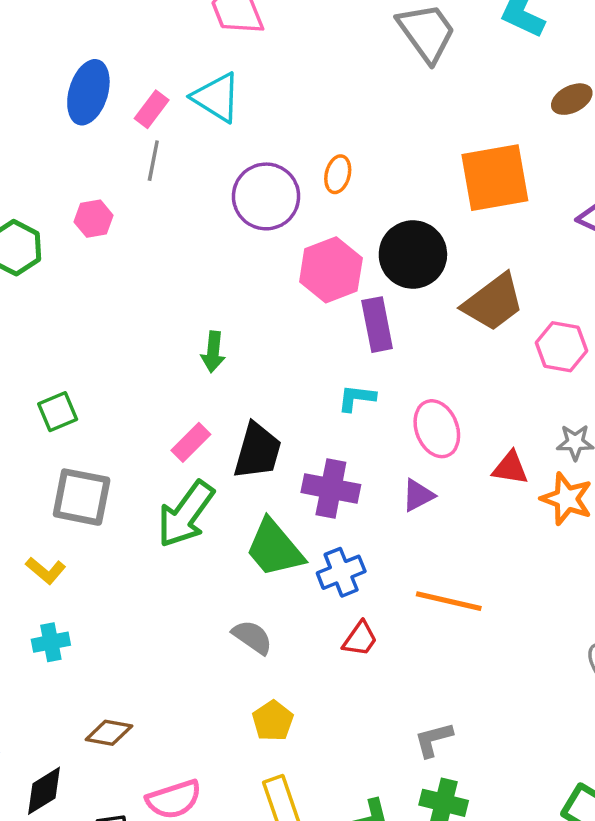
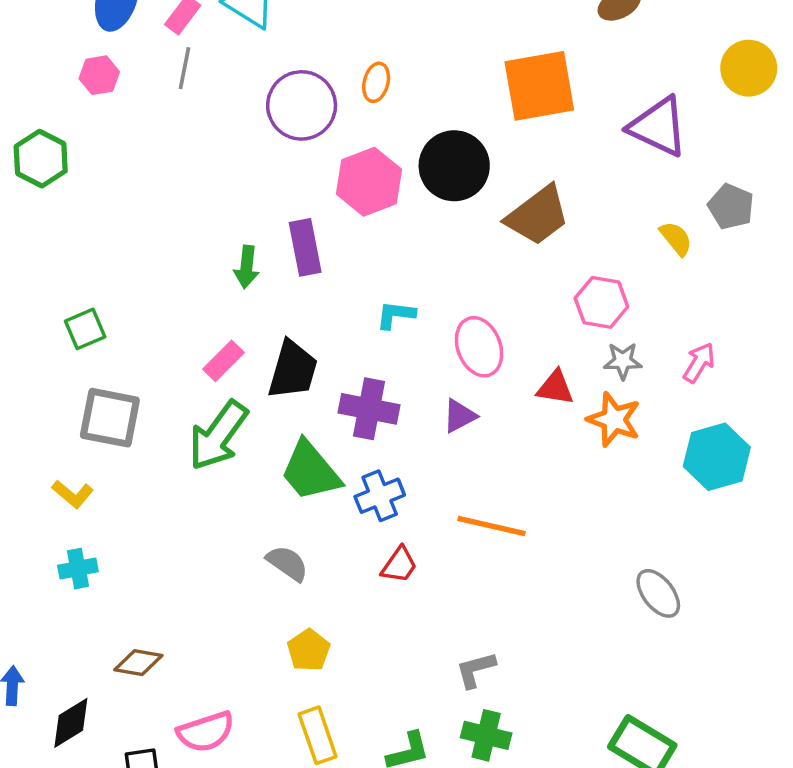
pink hexagon: (94, 219) -> (99, 75), moved
purple rectangle: (377, 325) -> (305, 247), moved
pink hexagon: (562, 347) -> (601, 302), moved

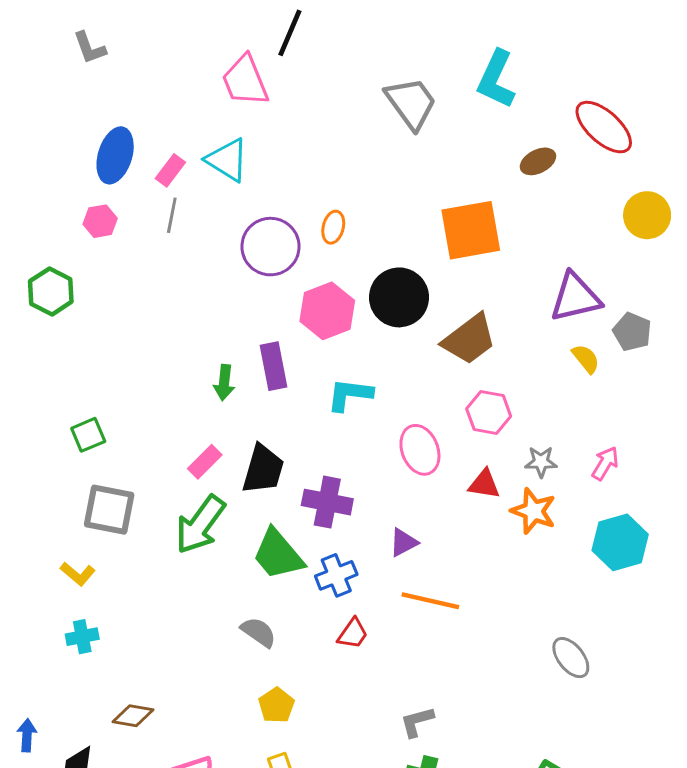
purple triangle: (658, 127) -> (575, 297), moved, turned -38
pink hexagon: (601, 302) -> (489, 412), moved
cyan L-shape: (396, 315) -> (350, 395), moved, size x1.4
purple triangle: (459, 416) -> (403, 542), moved

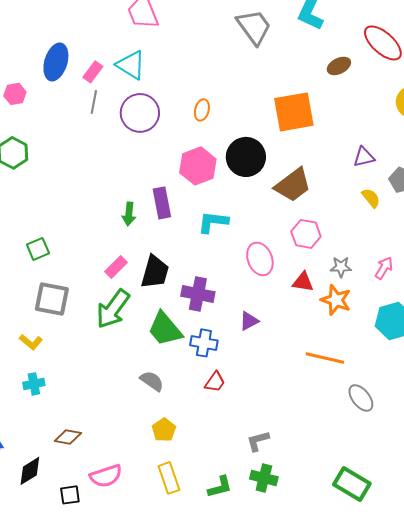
pink hexagon: (100, 221) -> (15, 94), moved
purple circle: (270, 247) -> (140, 113), moved
purple triangle: (575, 297) -> (364, 157), size x0.6
blue cross: (336, 575) -> (204, 343), turned 32
orange line: (430, 601) -> (325, 358), moved

